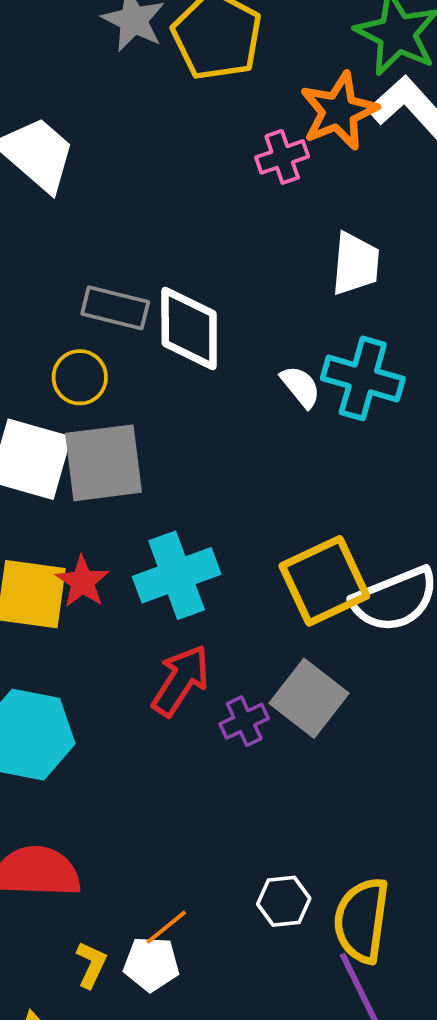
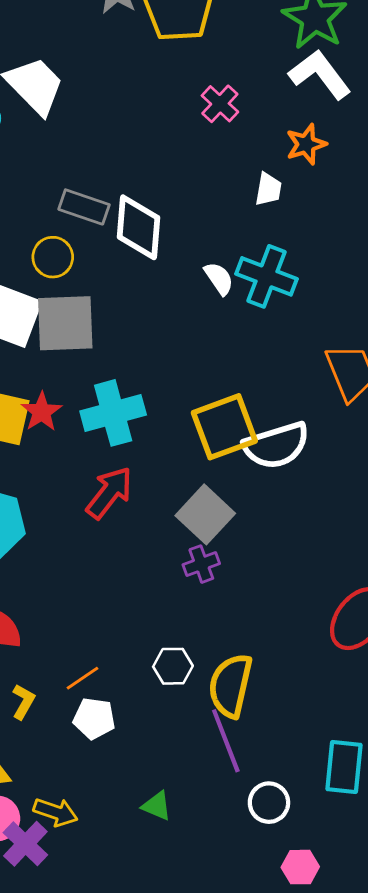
orange star: (339, 111) -> (306, 144), moved, size x0.7
pink cross: (282, 157) -> (220, 104), turned -33
white trapezoid: (355, 264) -> (268, 189), size x0.7
purple cross: (244, 721) -> (201, 564), moved
white pentagon: (151, 964) -> (94, 718), moved

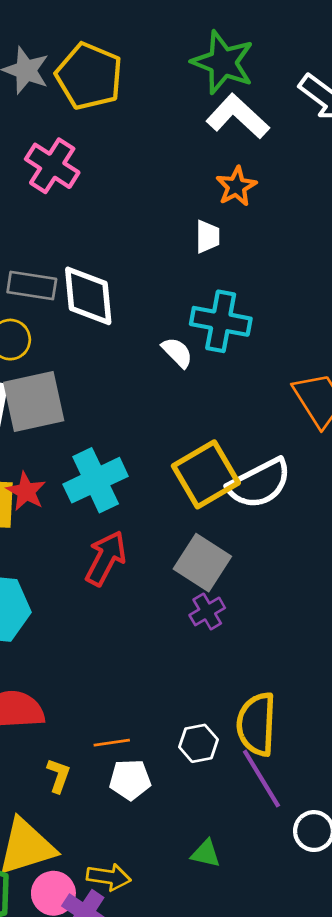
pink cross: (220, 104) -> (52, 166), moved, size x1.4
white semicircle: (219, 278) -> (177, 352), moved
white hexagon: (173, 666) -> (198, 743), moved
orange line: (82, 678) -> (112, 743), turned 36

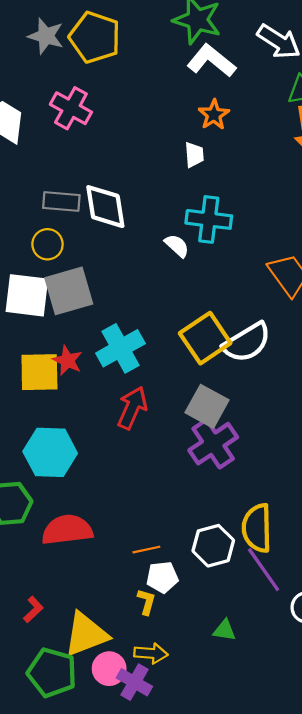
purple cross: (207, 611) -> (213, 444), size x1.8
white hexagon: (198, 743) -> (213, 546), size x1.4
yellow L-shape: (58, 776) -> (146, 602), moved

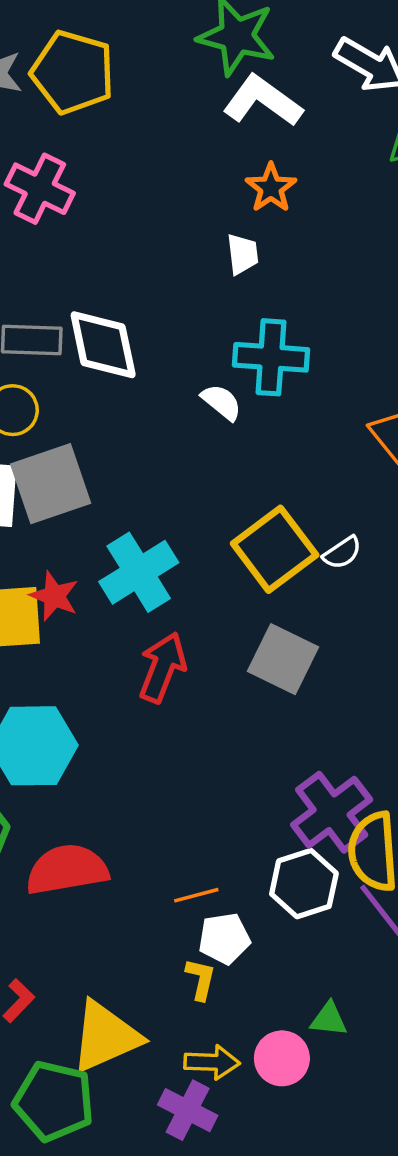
white semicircle: (247, 342) -> (342, 553), size x0.5
purple cross: (213, 444) -> (332, 812), moved
pink circle: (109, 669) -> (282, 1058), moved

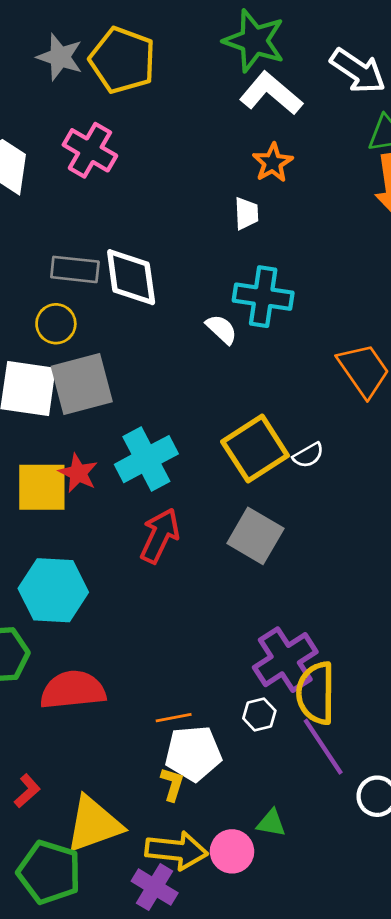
white hexagon: (304, 884) -> (259, 715), size x0.6
white pentagon: (224, 938) -> (193, 753), size x1.4
yellow arrow: (212, 1062) -> (176, 850), size x1.4

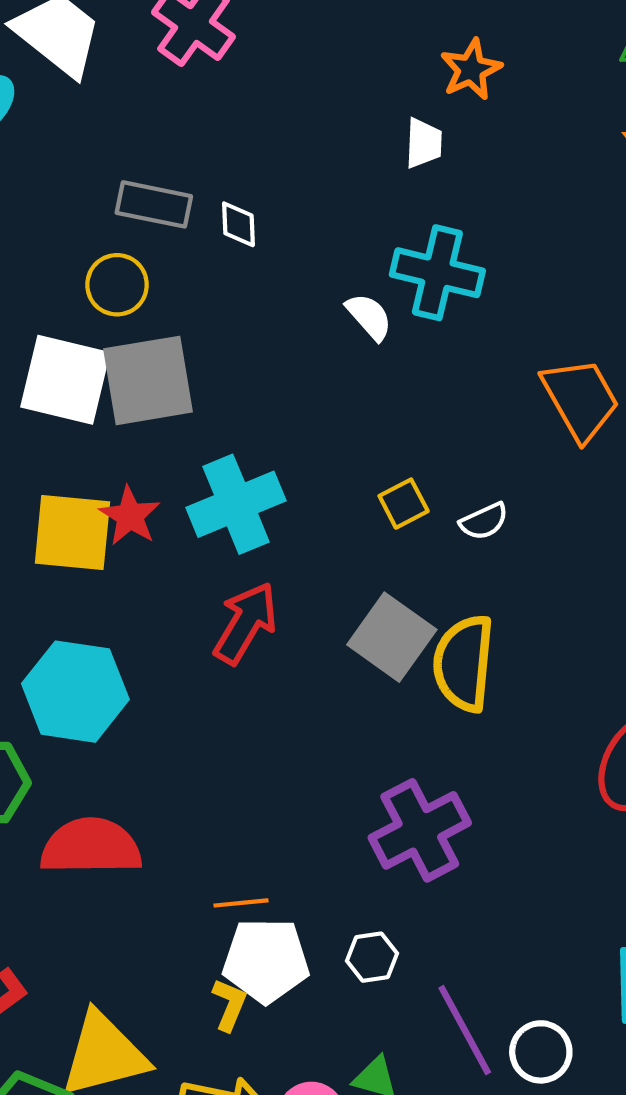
white diamond: (131, 277) -> (238, 224), size x0.5
yellow square: (255, 449) -> (404, 504), size x0.5
yellow semicircle: (316, 693) -> (464, 663), moved
white hexagon: (259, 715) -> (372, 957), moved
purple line: (323, 747) -> (465, 1030), moved

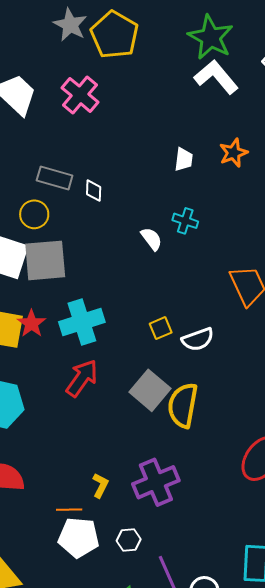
orange star: (471, 69) -> (233, 153), moved
cyan cross: (437, 273) -> (185, 221), size x0.6
white semicircle: (484, 521) -> (198, 339), size x1.4
yellow L-shape: (230, 1005) -> (100, 485), moved

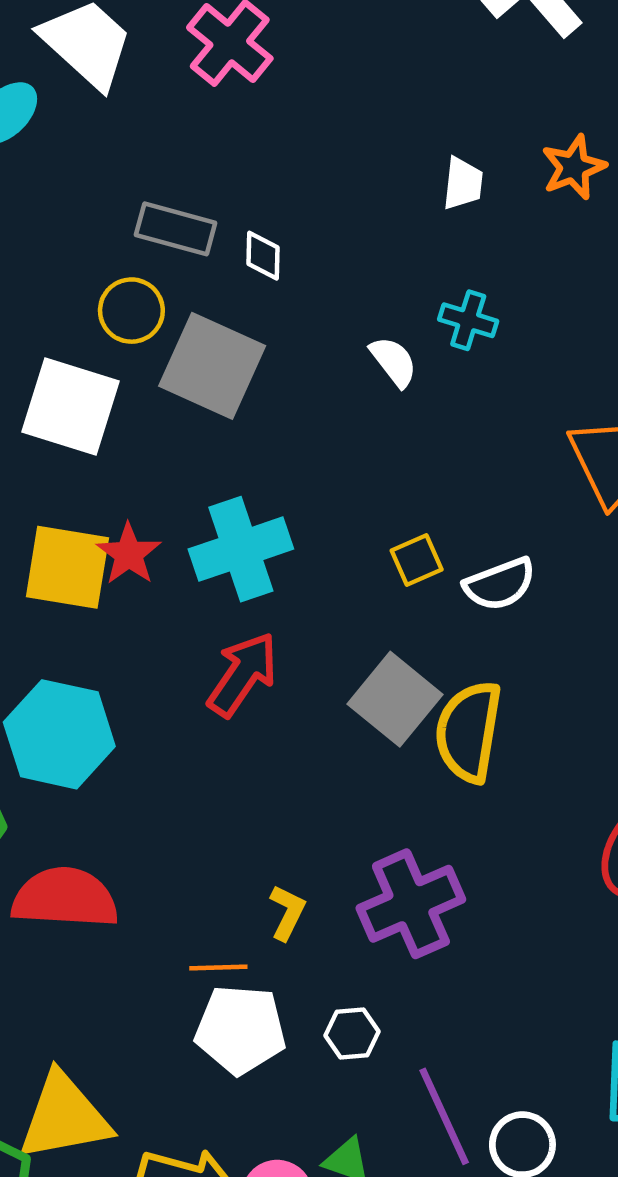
gray square: (45, 260) -> (212, 366), moved, turned 30

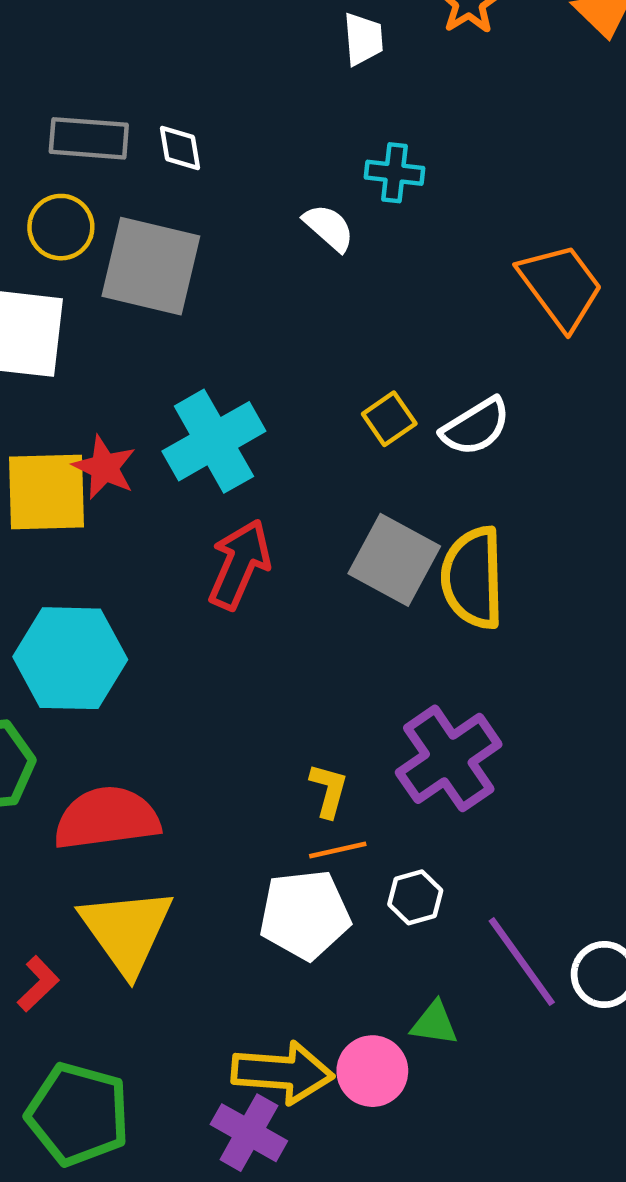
orange line: (218, 968) -> (338, 850), moved
yellow triangle: (64, 1117) -> (127, 931), moved, turned -44

